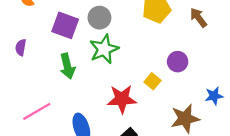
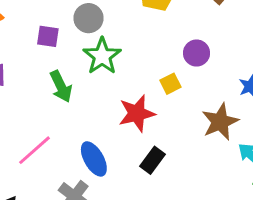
purple square: (65, 25) -> (48, 36), size x0.7
yellow square: (153, 81) -> (170, 84), turned 35

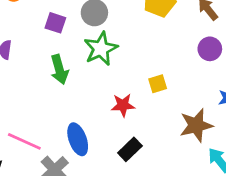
purple circle: (197, 53) -> (210, 49), moved
red star: (137, 113) -> (123, 105), size x0.7
pink line: (35, 150) -> (24, 141), moved, turned 56

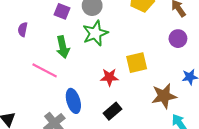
yellow square: (158, 84) -> (137, 63), size x1.5
pink line: (24, 141) -> (45, 70), moved

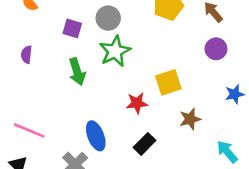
pink line: (45, 70) -> (29, 130), moved
brown star: (164, 96) -> (190, 119), moved, size x0.7

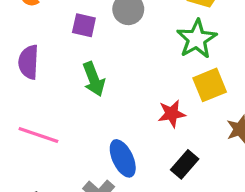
green star: (115, 51) -> (197, 39), moved
purple semicircle: (26, 55) -> (29, 62), size x1.5
pink line: (29, 130) -> (38, 135), moved

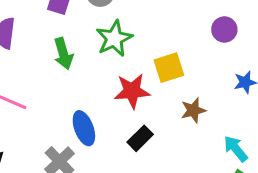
green star: (197, 39) -> (114, 39), moved
red star: (172, 114) -> (132, 91), size x1.4

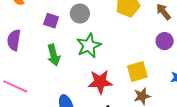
yellow square: (169, 68) -> (137, 72), moved

